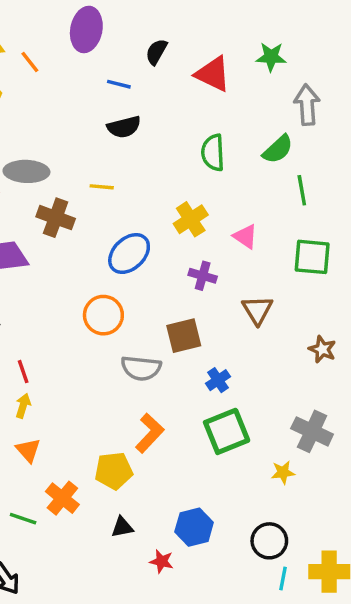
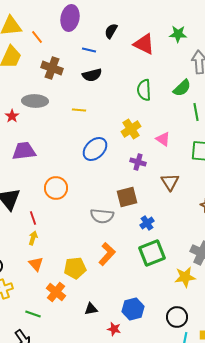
brown cross: (56, 218) -> (52, 68), moved
orange circle: (103, 315) -> (56, 188), moved
yellow pentagon: (114, 471) -> (75, 268), moved
yellow star: (283, 472) -> (185, 277), size x1.5
green line: (23, 519) -> (33, 314), moved

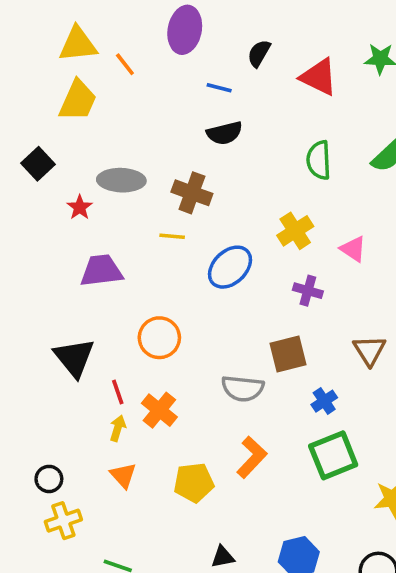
brown cross: (52, 68) -> (192, 193), moved
yellow line: (79, 110) -> (172, 236), moved
brown triangle: (170, 182) -> (369, 350), moved
orange cross: (56, 292) -> (159, 410), moved

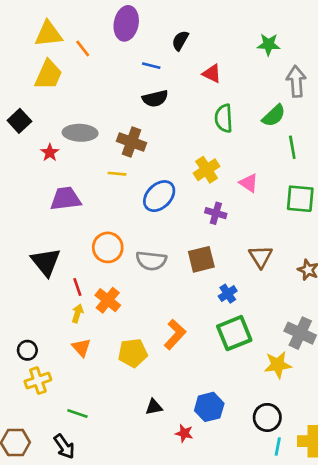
red triangle: (319, 77) -> (212, 73), moved, size x0.7
gray semicircle: (243, 388) -> (151, 261), moved

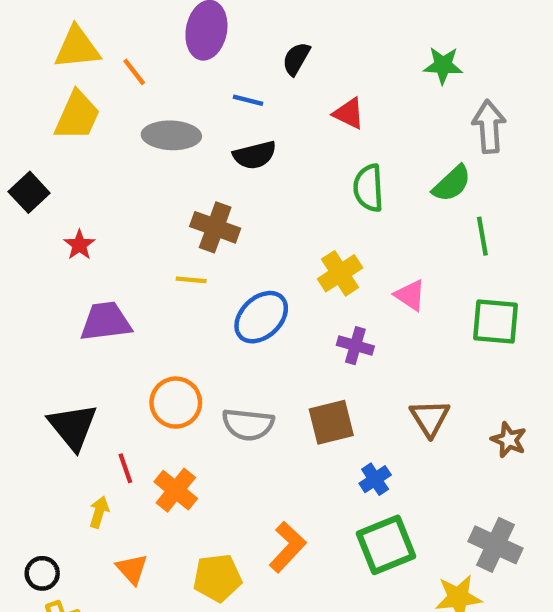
gray ellipse: (80, 133) -> (171, 135), moved
yellow arrow: (77, 313) -> (99, 512), moved

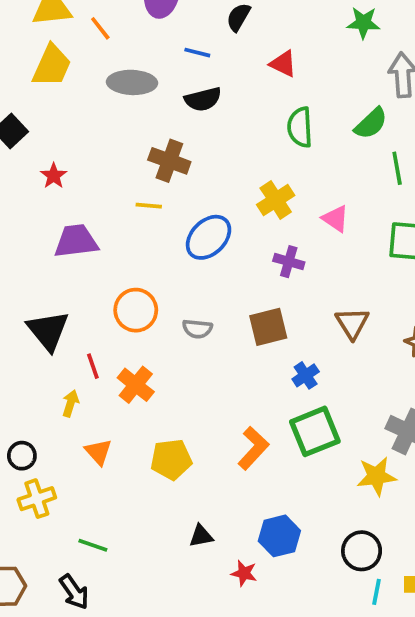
gray semicircle: (248, 424) -> (197, 329), size x0.7
orange L-shape: (287, 547) -> (253, 448), moved

